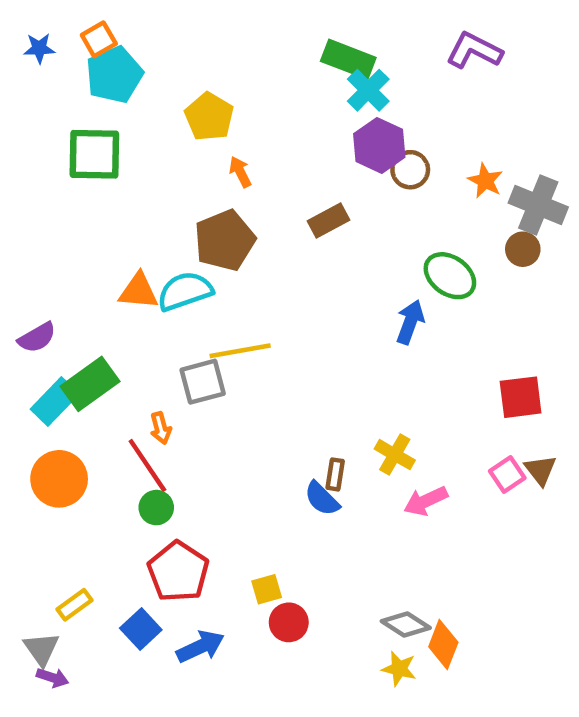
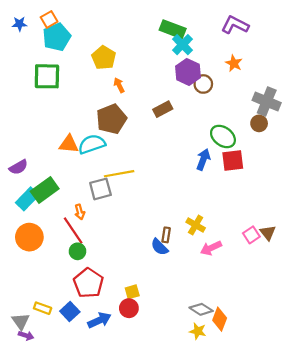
orange star: (485, 181) -> (234, 63), moved
red square: (521, 397) -> (233, 161), moved
yellow rectangle: (75, 605) -> (43, 308), moved, turned 56
red circle: (289, 622) -> (129, 308), moved

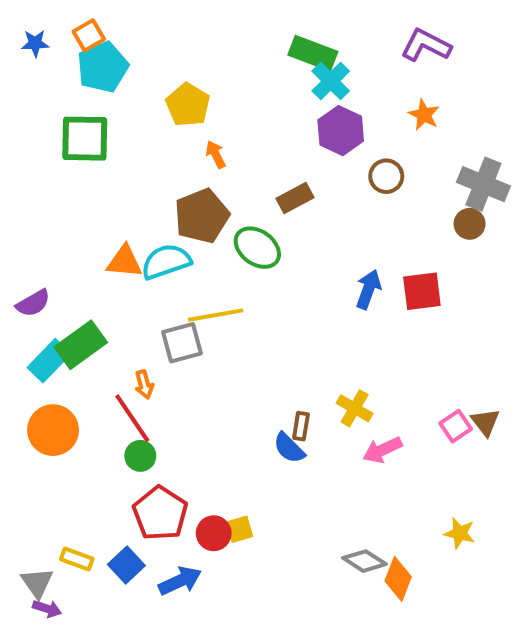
brown circle: (203, 84) -> (386, 176), moved
green ellipse: (223, 136) -> (257, 248), moved
red circle: (129, 308) -> (214, 533), moved
yellow star: (198, 331) -> (460, 533), moved

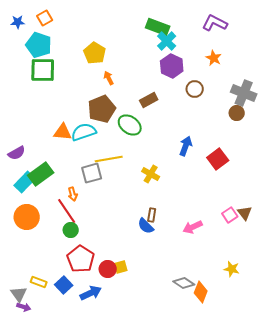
cyan pentagon: (103, 67) -> (39, 45), moved, turned -30
red square: (422, 291) -> (218, 159), moved, turned -30
yellow cross: (355, 408) -> (151, 174), moved

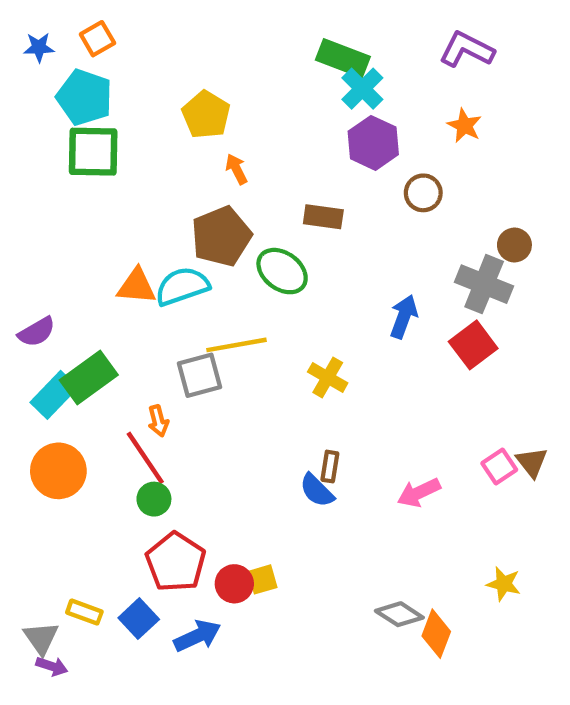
gray cross: (244, 93) -> (484, 284), moved
brown rectangle: (149, 100) -> (323, 217), turned 36

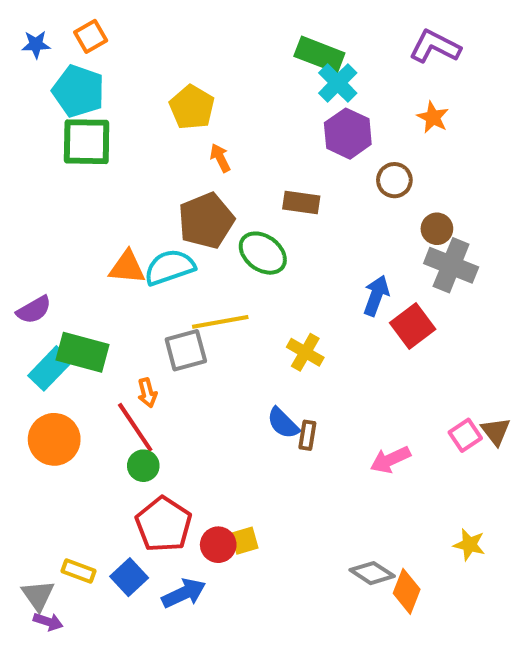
brown circle: (514, 245) -> (437, 229), moved
red square: (473, 345) -> (413, 326), moved
green rectangle: (89, 377) -> (83, 352), turned 51
blue semicircle: (317, 490) -> (283, 423), moved

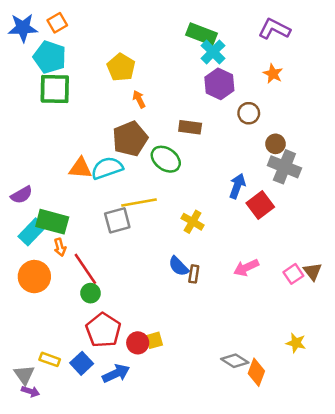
blue star: (36, 44) -> (23, 28), size x1.6
orange arrow: (147, 393) -> (60, 247), moved
pink arrow: (390, 460) -> (246, 268), moved

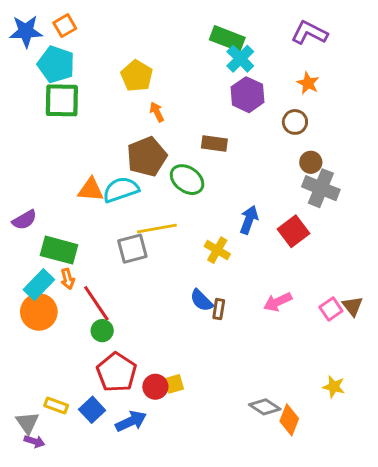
brown circle: (249, 113) -> (295, 122), moved
blue arrow: (237, 186) -> (249, 220), moved
cyan rectangle: (32, 232) -> (39, 285), moved

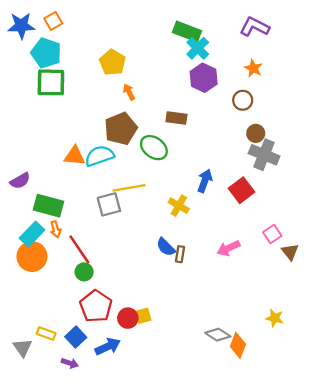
pink square: (331, 309) -> (272, 234), moved
purple arrow: (35, 441) -> (70, 363), moved

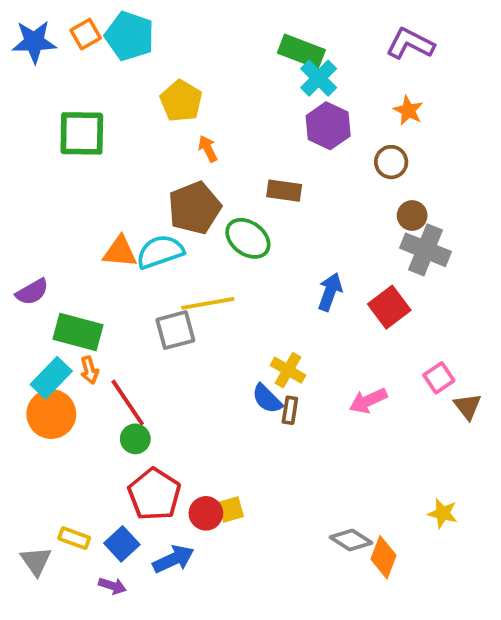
cyan pentagon: (46, 53) -> (130, 36), moved
yellow cross: (179, 206) -> (288, 370), moved

